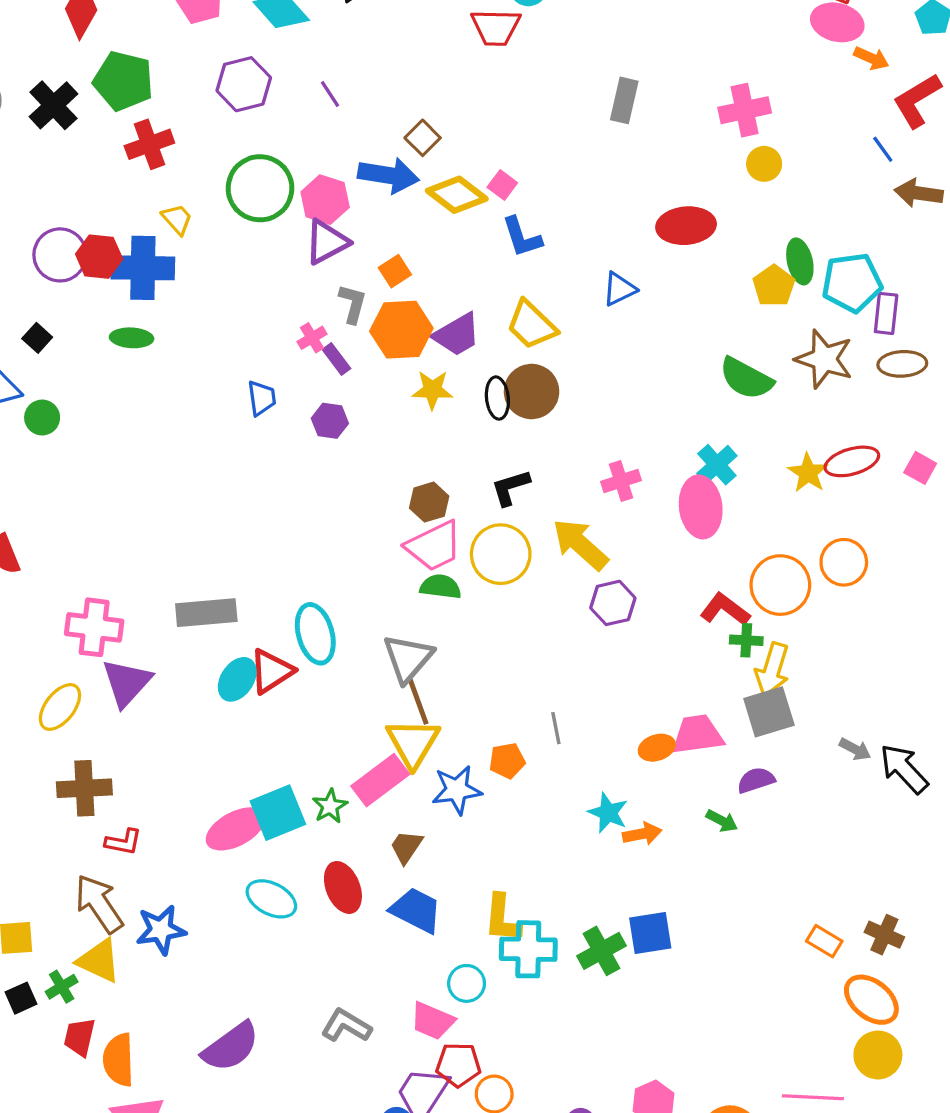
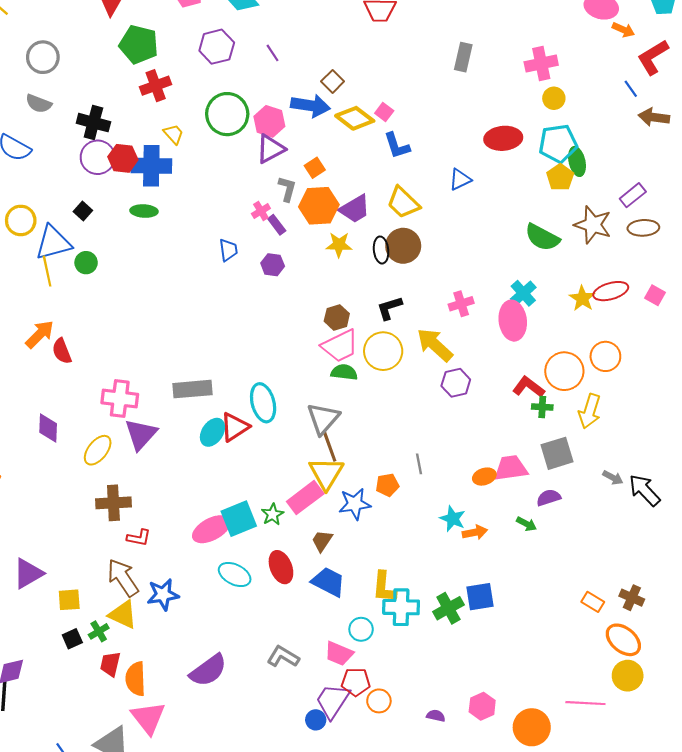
black cross: (53, 105) -> (93, 123), moved, turned -32
cyan pentagon: (852, 283) -> (558, 144), moved
purple rectangle: (886, 313) -> (633, 195), turned 45
yellow arrow: (772, 670) -> (590, 411), moved

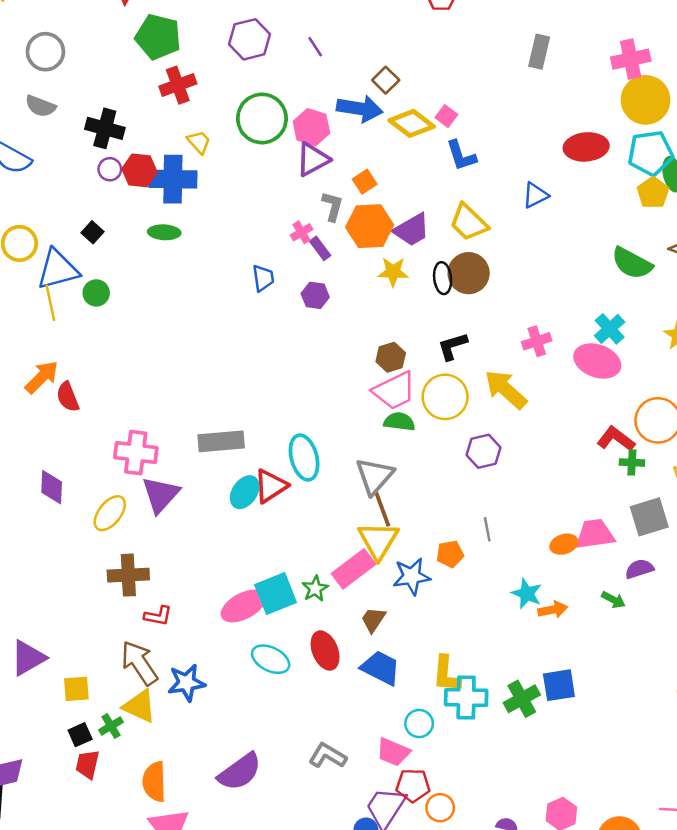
yellow circle: (554, 98) -> (646, 100), size x1.8
purple circle: (98, 157) -> (110, 169), size x0.6
pink ellipse: (513, 321) -> (597, 361), turned -63
purple hexagon: (456, 383) -> (483, 451), moved
red trapezoid: (110, 664) -> (88, 764), moved

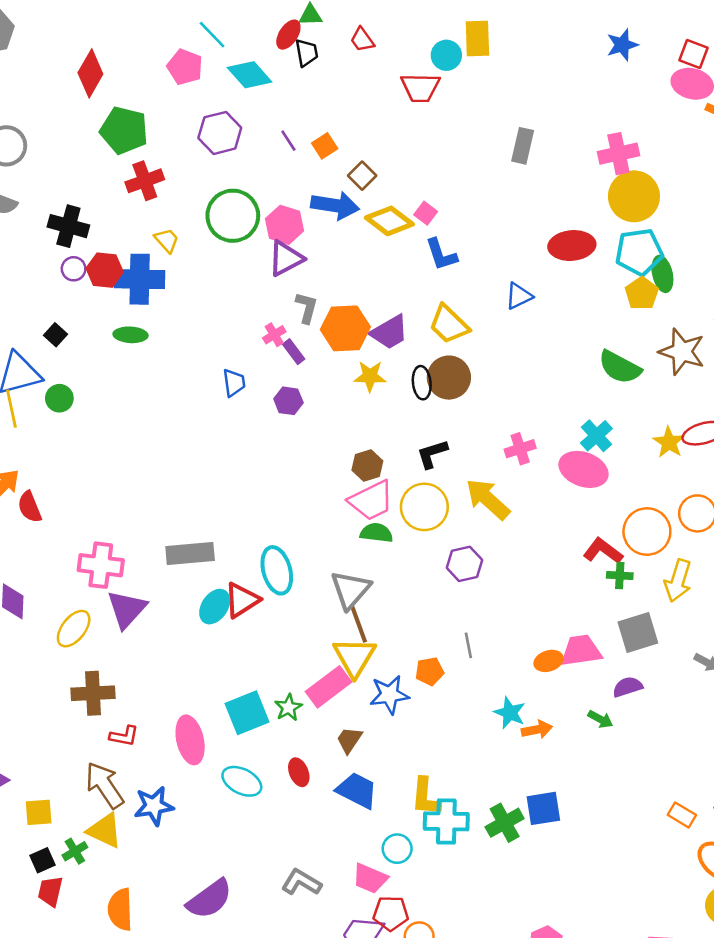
orange square: (365, 182) -> (325, 146), moved
pink ellipse: (243, 606) -> (190, 740), moved, turned -75
red ellipse: (325, 651) -> (299, 772), size x0.7

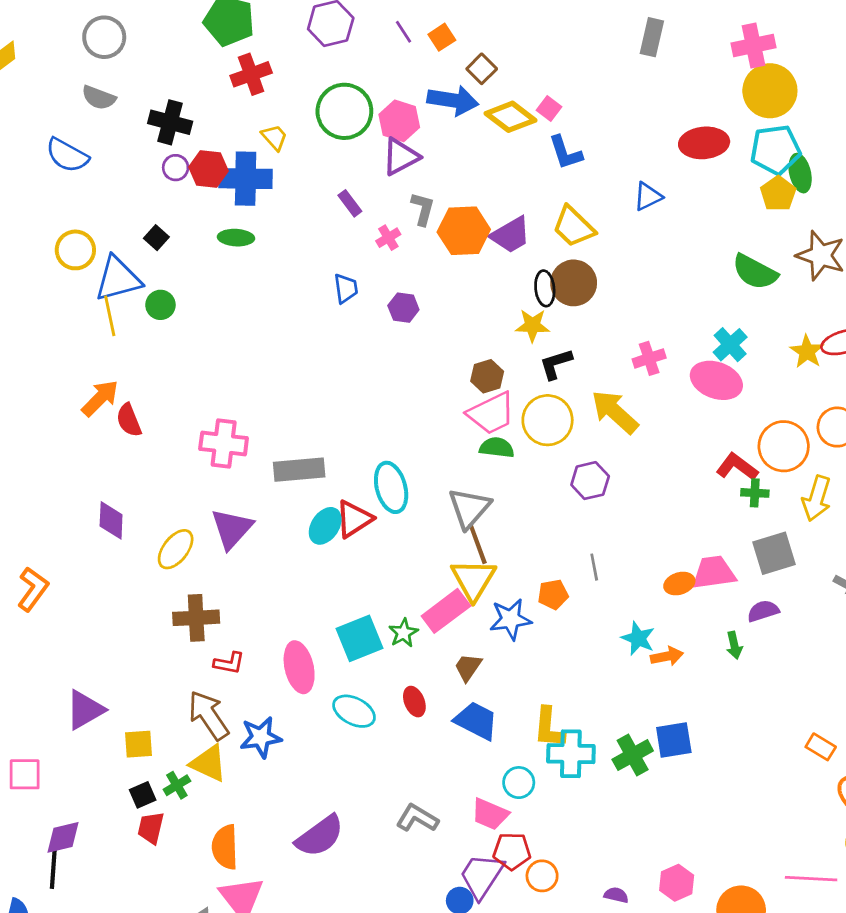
purple rectangle: (294, 352) -> (350, 203), moved
yellow star: (370, 376) -> (532, 325), moved
pink cross: (101, 565) -> (224, 444), moved
green arrow: (600, 719) -> (734, 645), turned 50

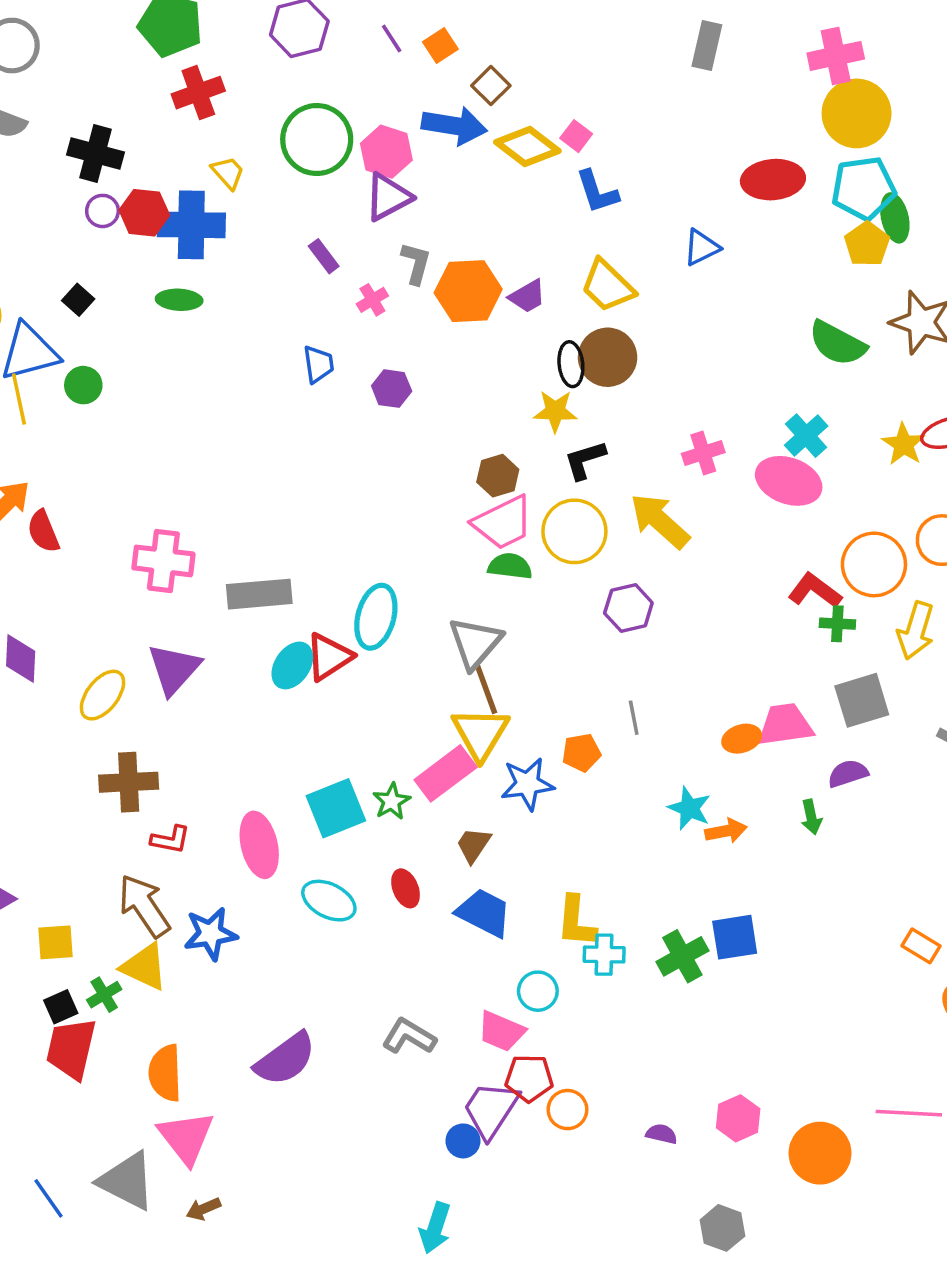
purple trapezoid: (510, 235) -> (527, 296), size x0.7
cyan ellipse: (391, 487) -> (376, 617), turned 30
cyan cross: (571, 754) -> (604, 955), size x0.7
red trapezoid: (151, 828) -> (71, 1049), size x1.5

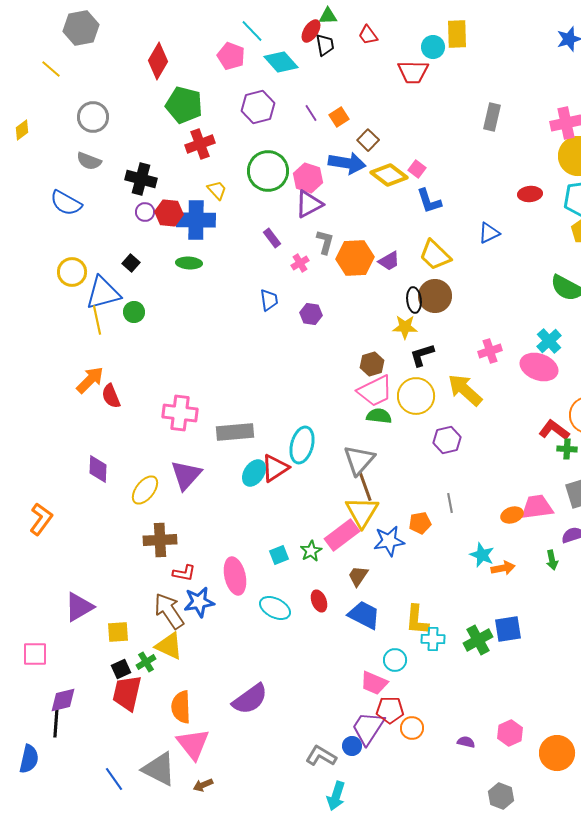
red ellipse: (773, 180) -> (530, 194), size x0.7
cyan square: (336, 808) -> (279, 555), size x0.6
blue star: (210, 934) -> (199, 602), moved
gray L-shape: (409, 1036) -> (321, 756), moved

